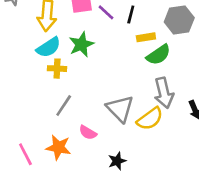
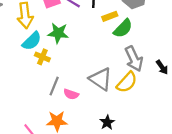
green star: (81, 44) -> (58, 33), turned -30
yellow cross: (57, 69) -> (42, 57), turned 32
pink semicircle: (88, 133) -> (71, 94), moved

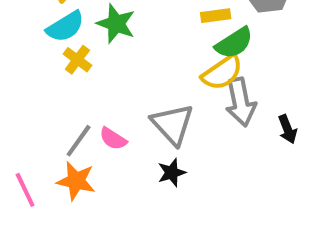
yellow semicircle: (127, 82) -> (222, 73), moved
gray line: (54, 86) -> (79, 141), moved
black star: (107, 122) -> (172, 173), moved

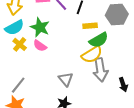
gray triangle: (173, 124) -> (66, 79), size x0.7
pink semicircle: (113, 139) -> (40, 46), moved

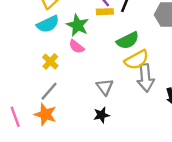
yellow rectangle: (90, 26) -> (105, 12), moved
green semicircle: (99, 40) -> (128, 40), moved
yellow cross: (20, 44) -> (50, 61), moved

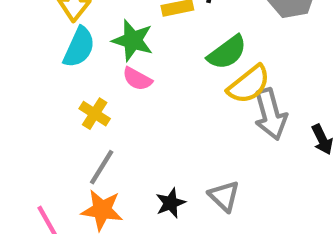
cyan semicircle: (48, 24) -> (79, 47), turned -30
gray triangle: (105, 87) -> (224, 196), moved
black star: (101, 115) -> (171, 203), moved

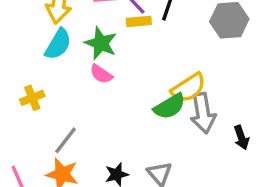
green semicircle: (227, 52) -> (170, 106), moved
yellow cross: (95, 114) -> (32, 98), moved, turned 30

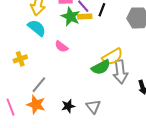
green star: (101, 43) -> (71, 17), moved
cyan semicircle: (58, 44) -> (37, 28), turned -84

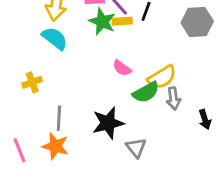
pink semicircle: (61, 47) -> (122, 68), moved
gray arrow: (120, 72) -> (173, 98), size x0.7
gray line: (39, 85) -> (59, 118), turned -36
black star: (68, 106) -> (108, 123), moved, size x1.6

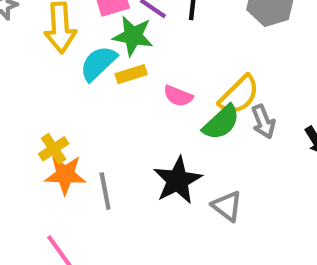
yellow rectangle: (122, 21) -> (131, 74), moved
cyan semicircle: (55, 38) -> (98, 63), moved, turned -68
orange star: (55, 146) -> (65, 175), moved

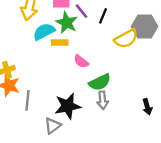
yellow semicircle: (239, 95) -> (126, 39), moved
gray arrow: (263, 122) -> (103, 100), moved
gray triangle: (227, 206) -> (53, 126), moved, turned 30

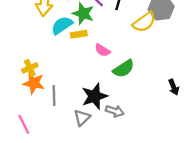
gray arrow: (103, 100) -> (115, 111), moved, turned -60

